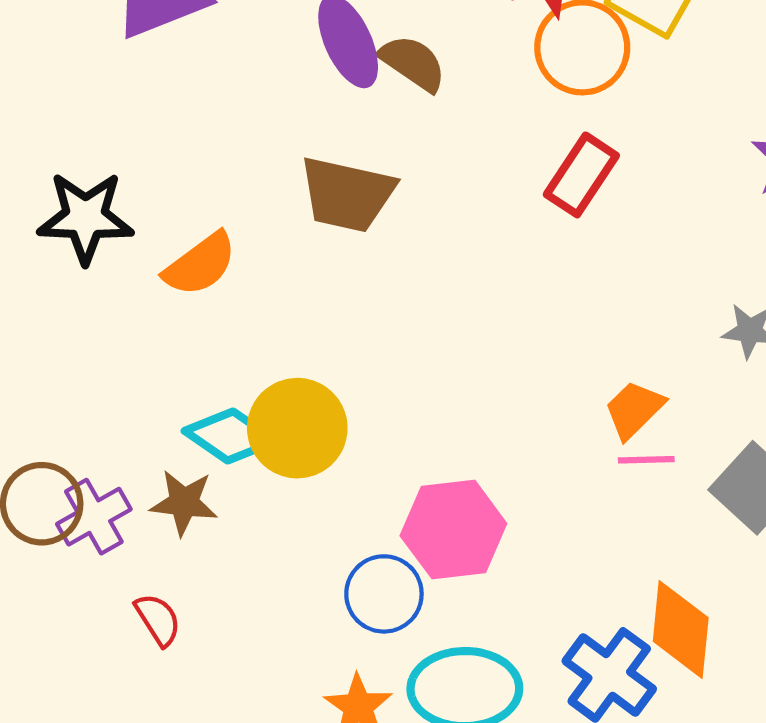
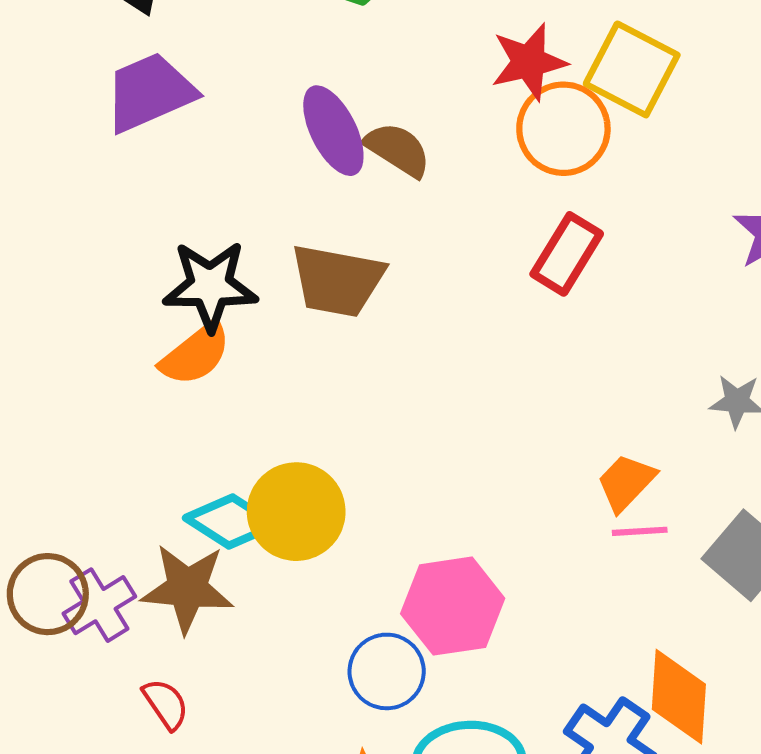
black star: (85, 218) -> (210, 286), moved
brown star: (184, 503) -> (187, 588), size x1.4

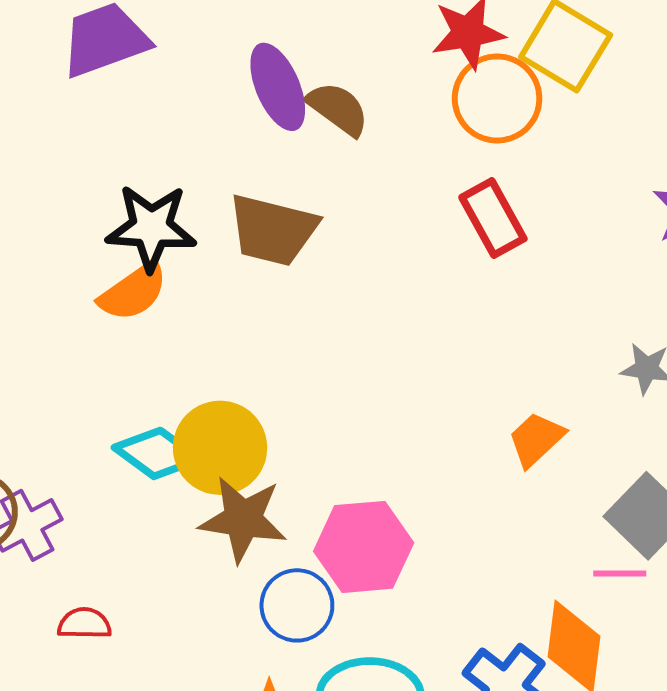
red rectangle: (567, 254) -> (493, 218), turned -64
pink line: (640, 531) -> (620, 574), moved
brown star: (187, 588) -> (243, 519), moved
red semicircle: (166, 704) -> (84, 624), turned -58

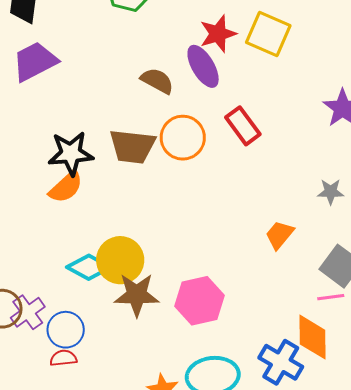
purple ellipse: (278, 87) -> (203, 66), moved
orange circle: (497, 98) -> (183, 138), moved
blue circle: (297, 605) -> (66, 330), moved

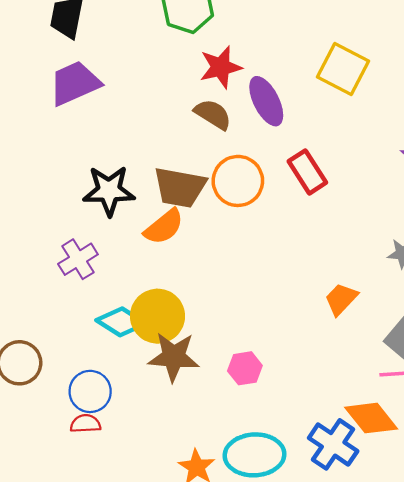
red star: (218, 34) -> (221, 67), moved
orange semicircle: (66, 187) -> (164, 227), moved
pink hexagon: (199, 301) -> (245, 368), size x0.6
purple cross: (28, 312) -> (78, 259), moved
orange diamond: (312, 337) -> (371, 418), turned -42

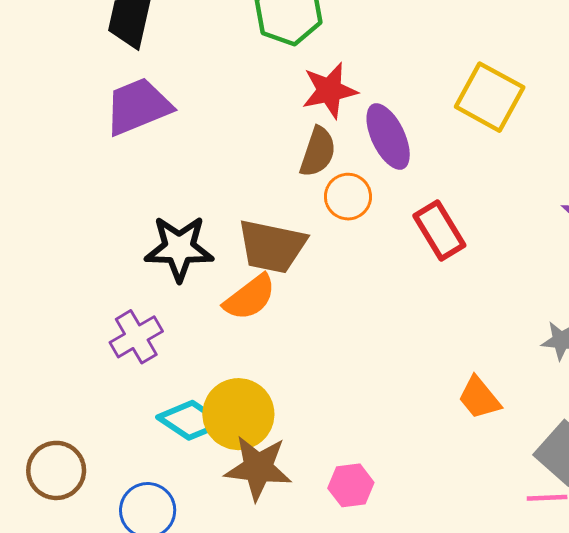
brown semicircle: (213, 114) -> (318, 152), turned 75
orange circle: (238, 181) -> (348, 197), moved, size x0.7
orange trapezoid: (341, 299) -> (479, 398), turned -84

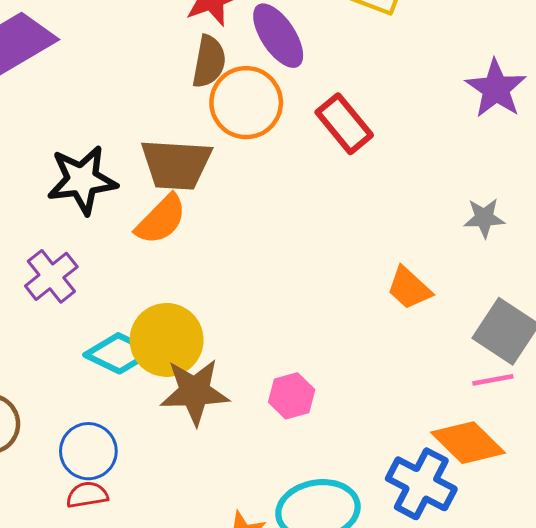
orange circle: (348, 197) -> (246, 103), size x1.5

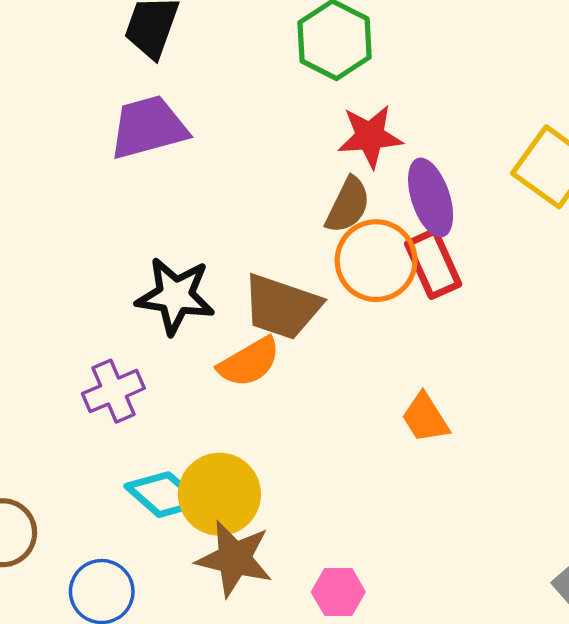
red rectangle: (344, 124) -> (433, 264), moved
orange trapezoid: (409, 288) -> (425, 418), moved

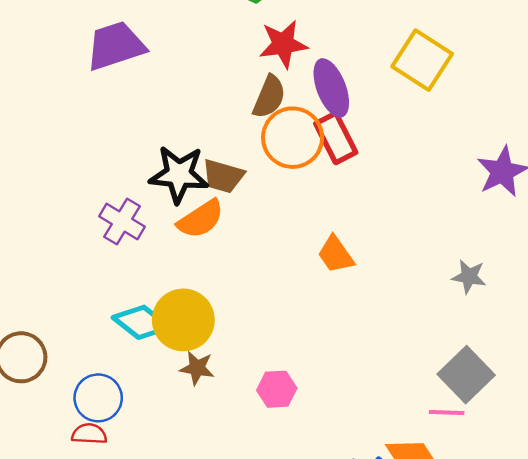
black star: (175, 296) -> (179, 174), moved
brown trapezoid: (282, 307) -> (223, 176), size x0.7
purple cross: (113, 391) -> (122, 222), moved, turned -33
brown star: (234, 559) -> (197, 368), size x0.6

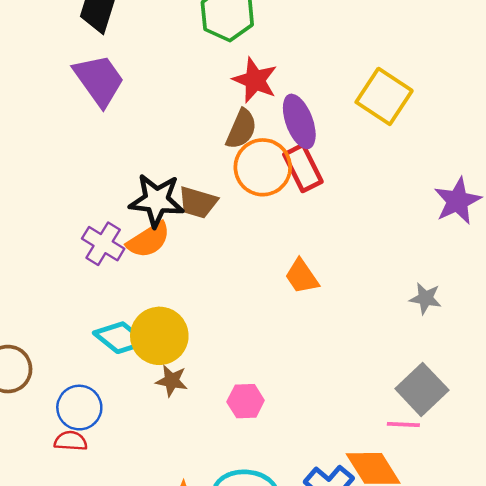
red star: (283, 44) -> (255, 80), turned 30
purple trapezoid: (116, 46) -> (99, 80), turned 72
orange semicircle: (201, 219) -> (149, 240), moved

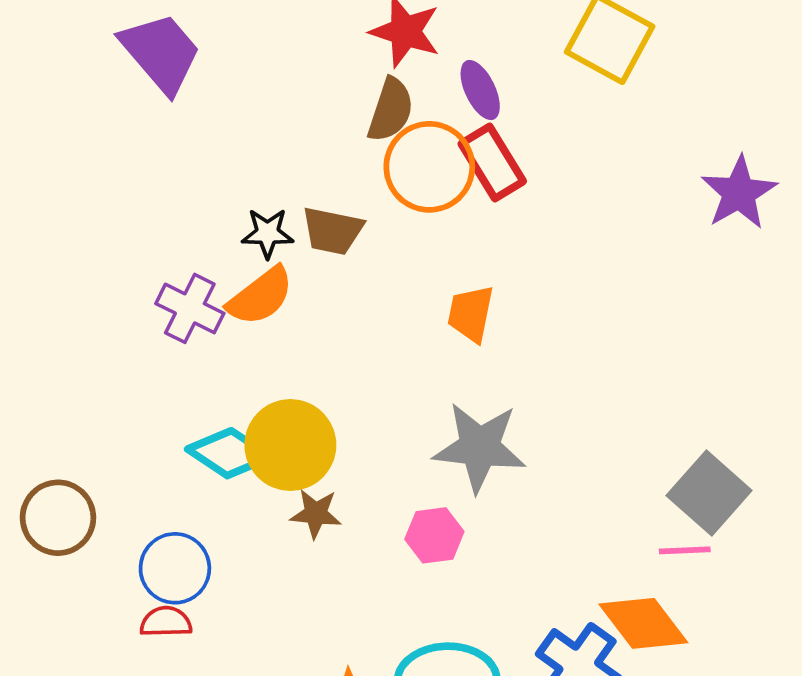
purple ellipse: (299, 121) -> (480, 90), size x0.7
black star: (157, 200) -> (268, 233), size x0.6
orange trapezoid: (302, 276) -> (471, 314), moved, turned 51
gray star: (425, 298) -> (479, 447), moved, size x1.8

